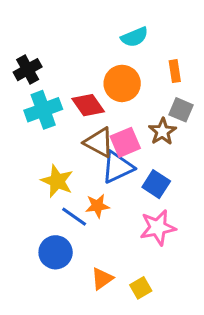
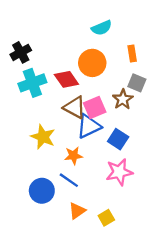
blue line: (74, 217) -> (69, 180), moved

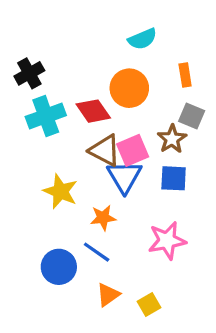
blue triangle: (89, 126) -> (124, 177), turned -36
blue square: (118, 139) -> (174, 178), moved, turned -30

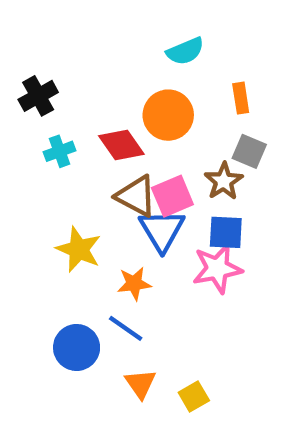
cyan cross: (46, 116) -> (59, 151), size x0.6
pink star: (167, 241) -> (217, 269), moved
orange triangle: (108, 295) -> (140, 384), turned -30

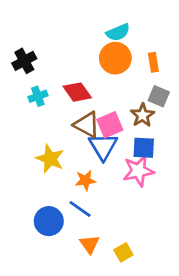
orange circle: (168, 115) -> (115, 58), moved

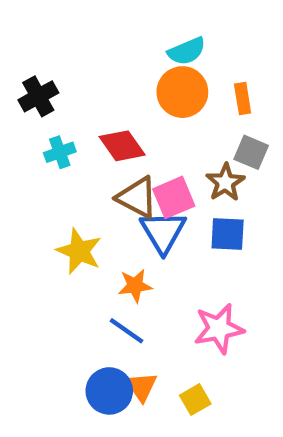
pink star: (138, 171) -> (219, 329), moved
blue circle: (49, 221) -> (109, 391), moved

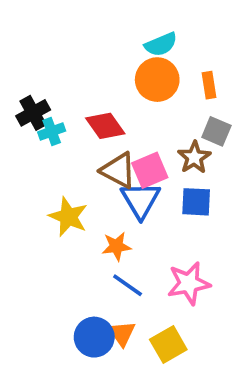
black cross: (38, 96) -> (33, 113), moved
blue line: (126, 331) -> (128, 285), moved
yellow square: (195, 400) -> (168, 344), size x1.4

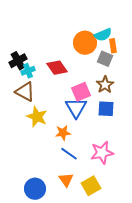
cyan semicircle: (161, 44) -> (103, 35), moved
gray square: (216, 131) -> (105, 59), moved
brown triangle: (118, 170) -> (25, 92), moved
blue circle: (94, 337) -> (35, 189), moved

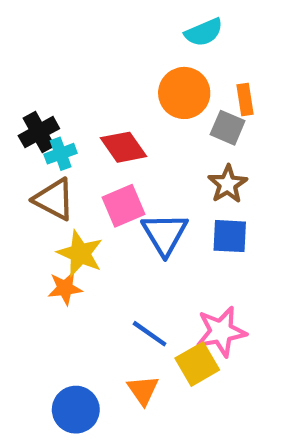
cyan semicircle: (103, 35) -> (204, 32), moved
pink square: (81, 92) -> (123, 206), moved
orange star: (63, 133) -> (65, 288), moved
yellow square: (91, 186) -> (197, 364), moved

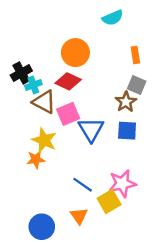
orange circle: (184, 93) -> (75, 53), moved
gray square: (228, 128) -> (137, 85), moved
red diamond: (123, 147) -> (68, 81), turned -30
brown triangle: (54, 199) -> (44, 102), moved

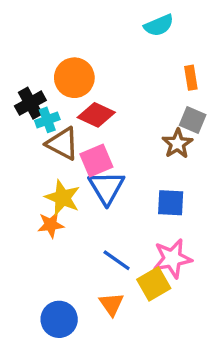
orange circle: (75, 53) -> (74, 78), moved
blue triangle: (91, 129) -> (106, 188), moved
blue square: (127, 131) -> (171, 203), moved

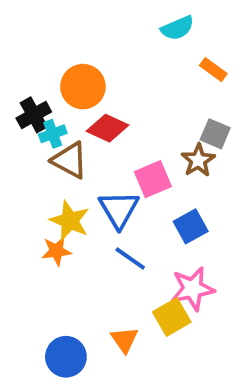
orange rectangle: (191, 78) -> (213, 70), moved, turned -45
pink square: (96, 161) -> (153, 179), moved
blue square: (171, 203) -> (191, 226), turned -32
blue line: (117, 260) -> (130, 258), moved

